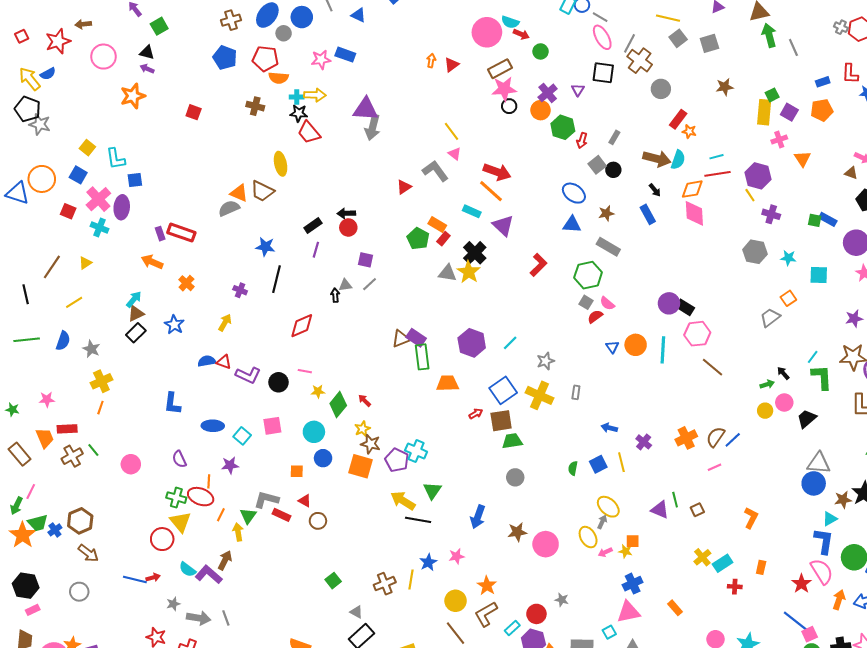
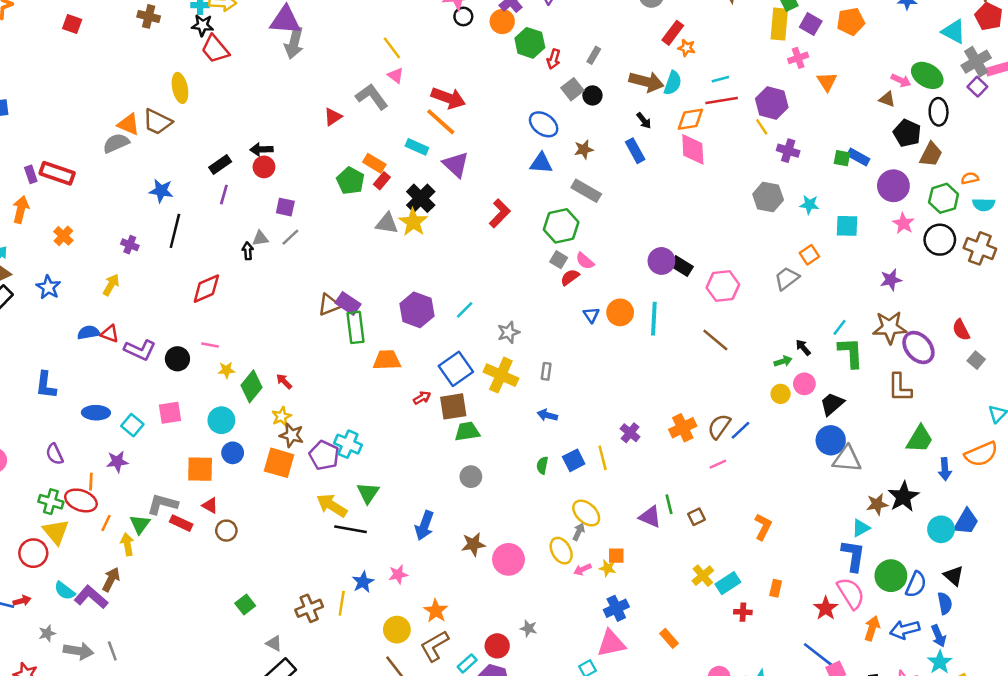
orange arrow: (152, 262) -> (21, 210), turned 80
pink hexagon: (697, 334) -> (723, 286), moved
blue arrow: (609, 428) -> (547, 415), moved
orange square: (297, 471) -> (200, 469), size x1.6
blue circle: (814, 483) -> (831, 440), moved

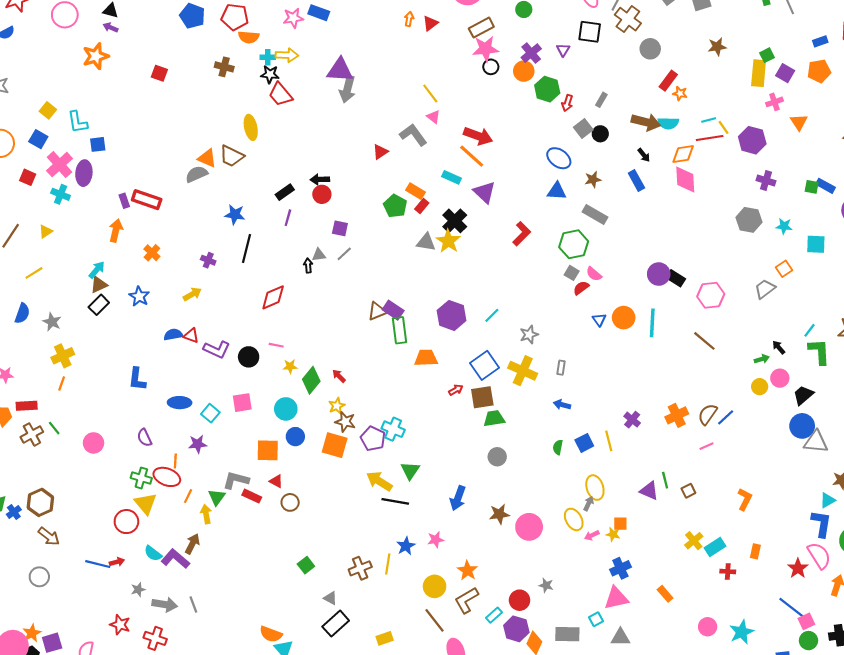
cyan semicircle: (673, 83) -> (668, 123), turned 72
yellow line: (762, 127) -> (723, 127), moved
yellow arrow: (111, 285) -> (192, 294), turned 30
yellow ellipse: (586, 513) -> (595, 488), turned 30

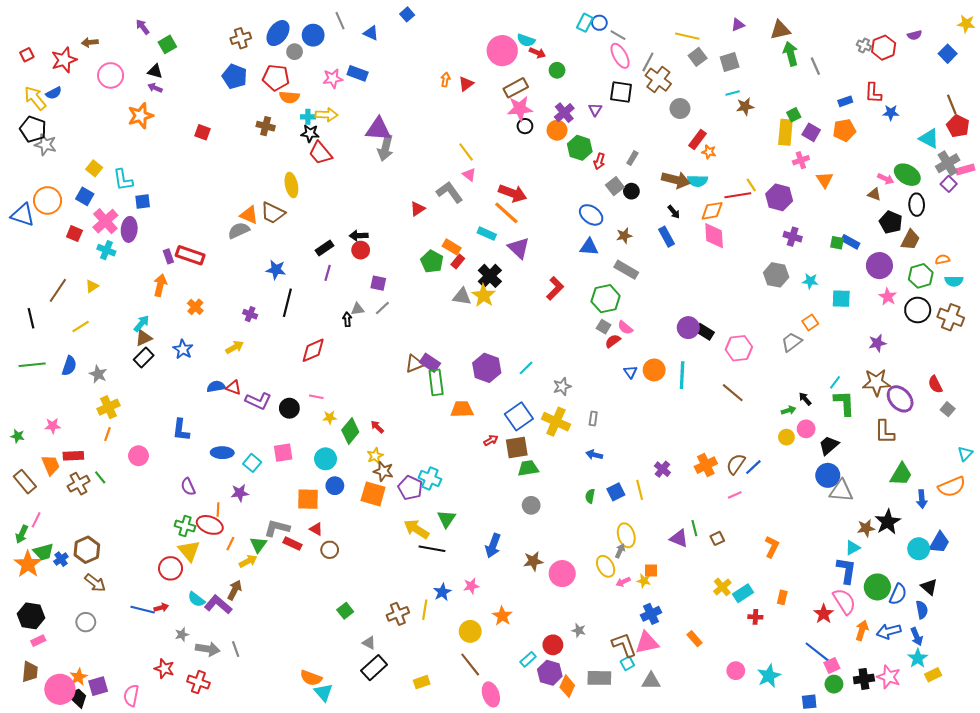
cyan line: (709, 120) -> (733, 93), moved
pink circle: (93, 443) -> (138, 456), moved
yellow arrow: (206, 514) -> (248, 561), turned 72
brown L-shape: (466, 600) -> (624, 645), moved, turned 100

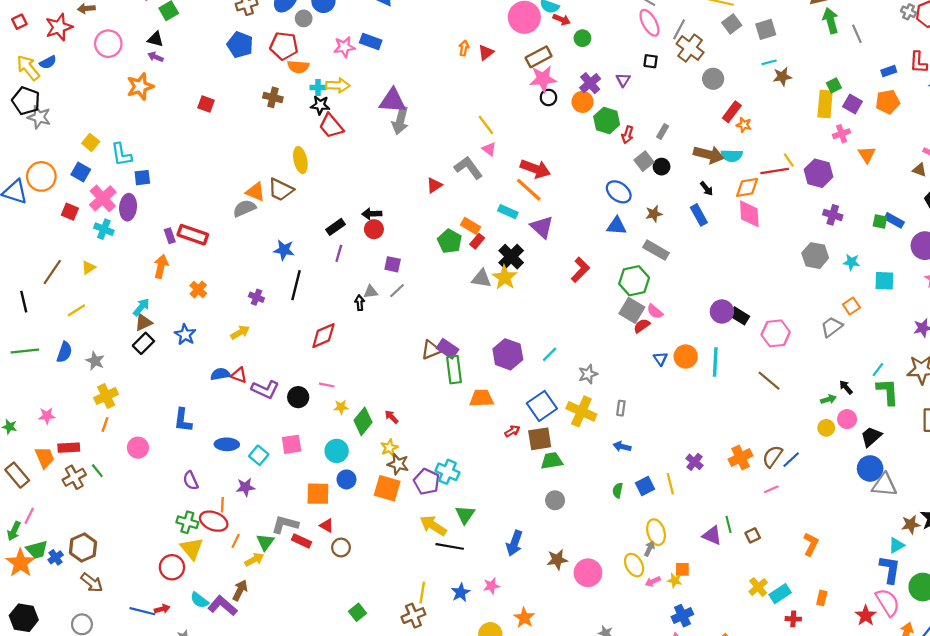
black square: (621, 92) -> (651, 61), size x0.6
gray square: (604, 327) -> (632, 310), size x1.6
yellow line: (425, 610) -> (422, 593), moved

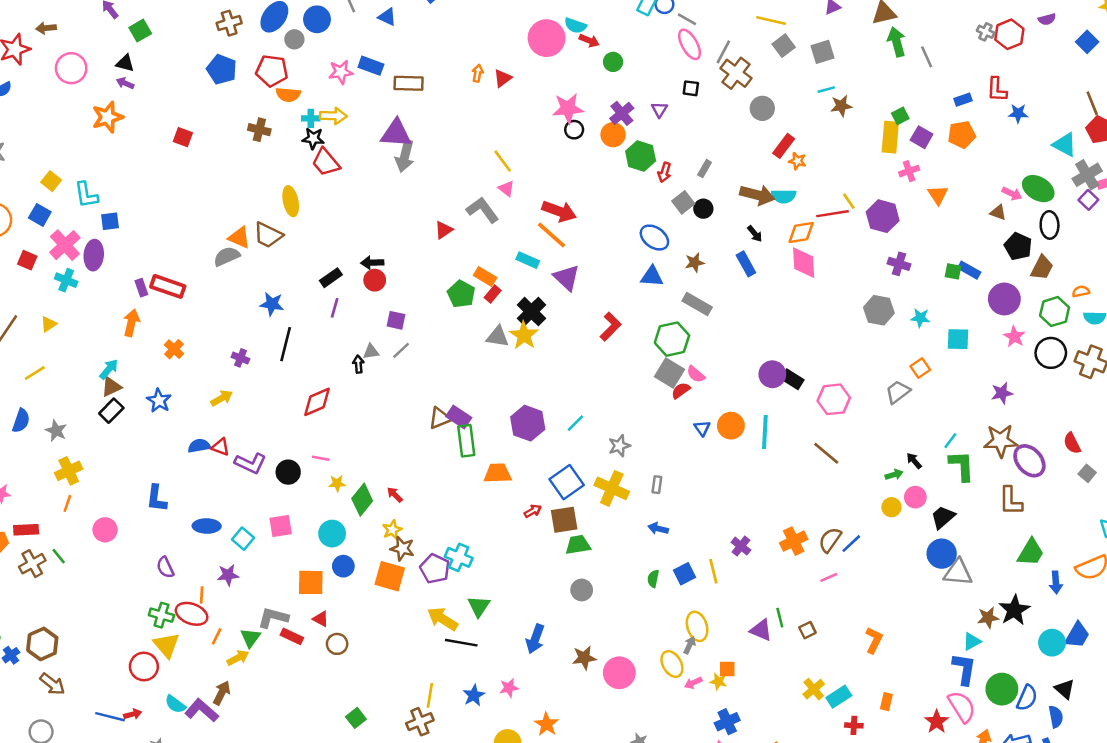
brown rectangle: (539, 57) -> (409, 83), moved, turned 30

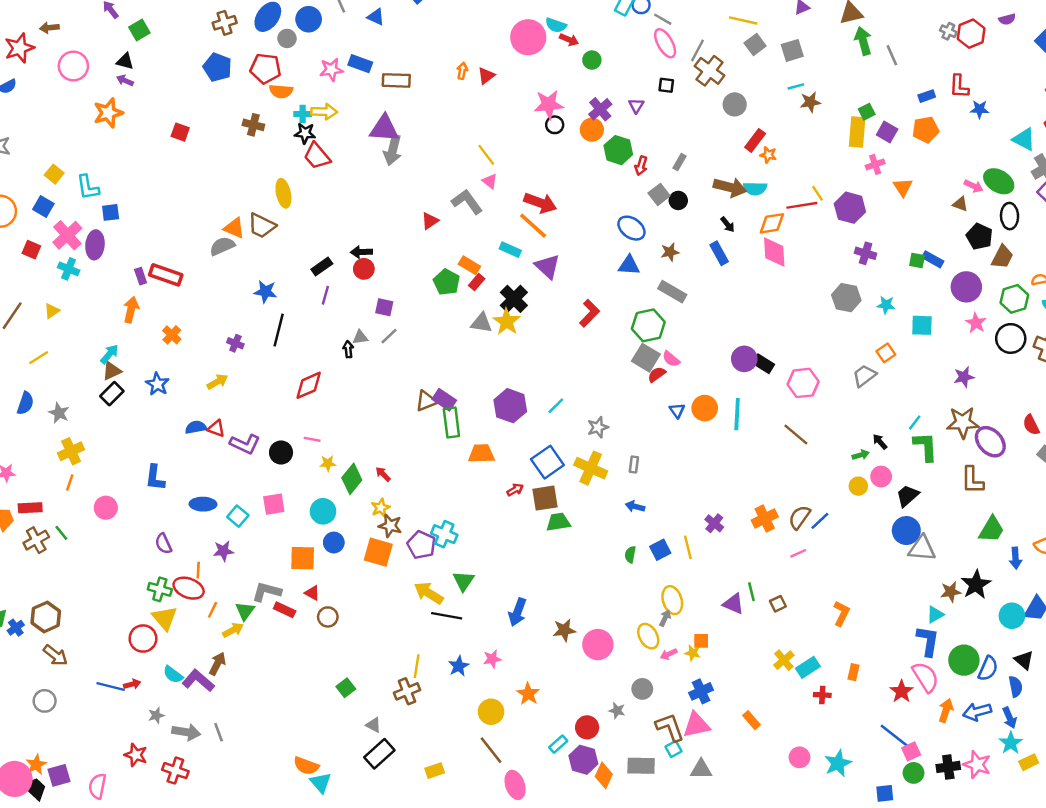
gray circle: (582, 590) -> (642, 689), moved

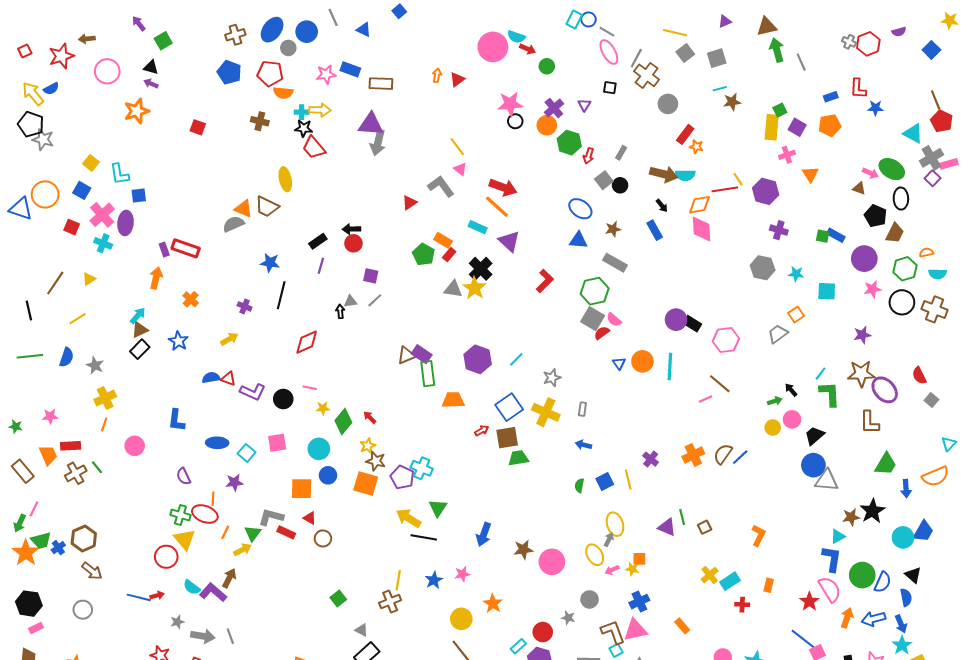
pink star: (976, 323) -> (872, 289), turned 30
pink line: (798, 553) -> (706, 399), moved

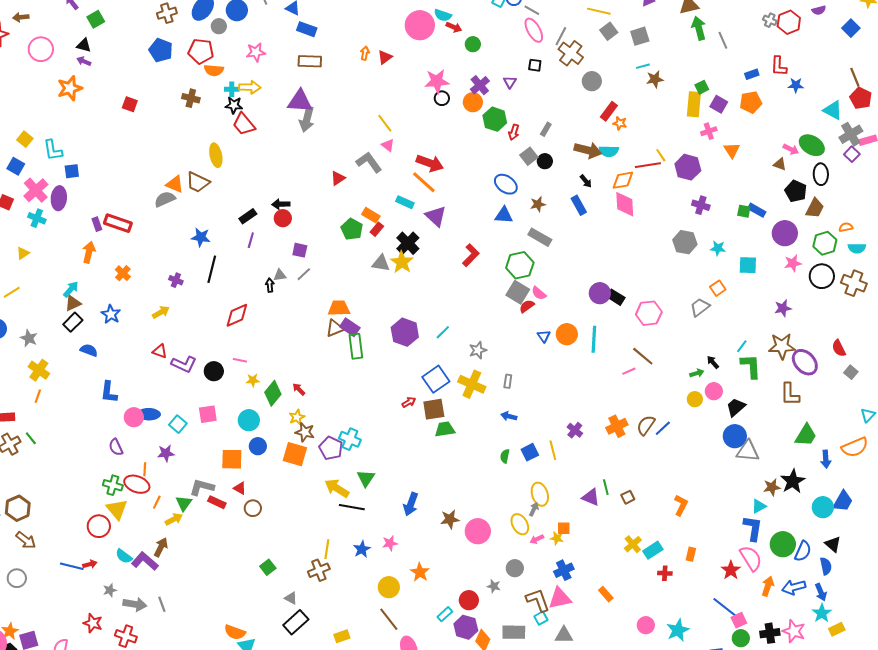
blue rectangle: (350, 69) -> (307, 29), moved
blue semicircle: (211, 378) -> (89, 350), moved, turned 30
yellow cross: (105, 398) -> (39, 370), turned -30
orange trapezoid: (453, 400) -> (339, 308), moved
pink circle: (135, 446) -> (134, 417), moved

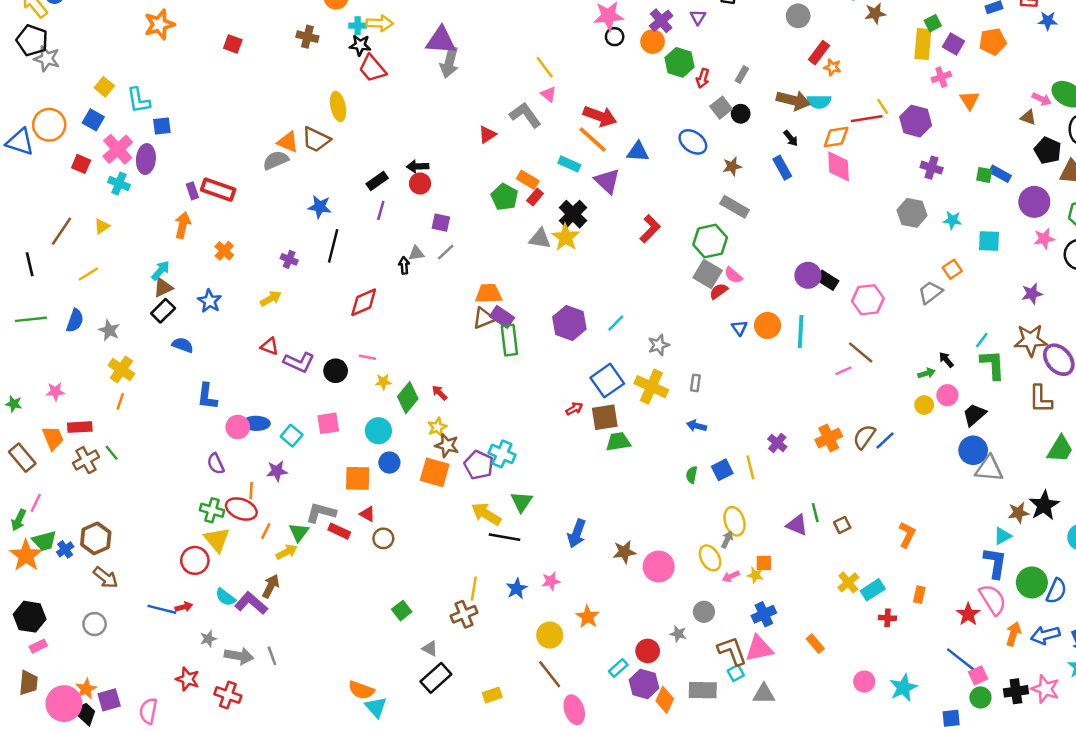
blue triangle: (504, 215) -> (638, 152), moved

